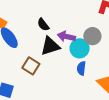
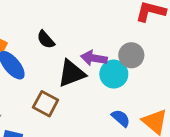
black semicircle: (43, 25) -> (46, 39), moved
blue semicircle: (81, 68) -> (121, 118), moved, turned 128

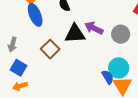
cyan circle: (114, 74) -> (119, 68), moved
blue semicircle: (121, 118) -> (108, 77), moved

